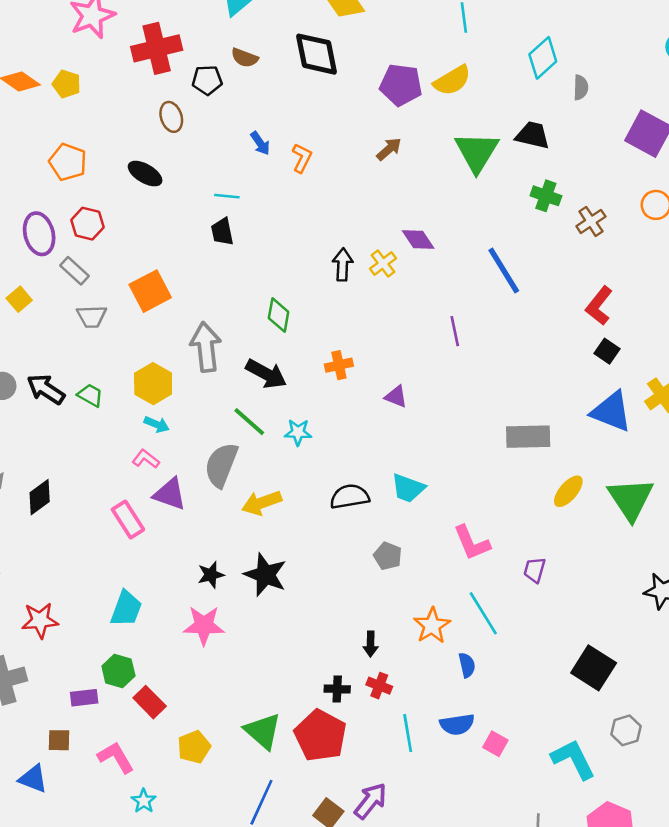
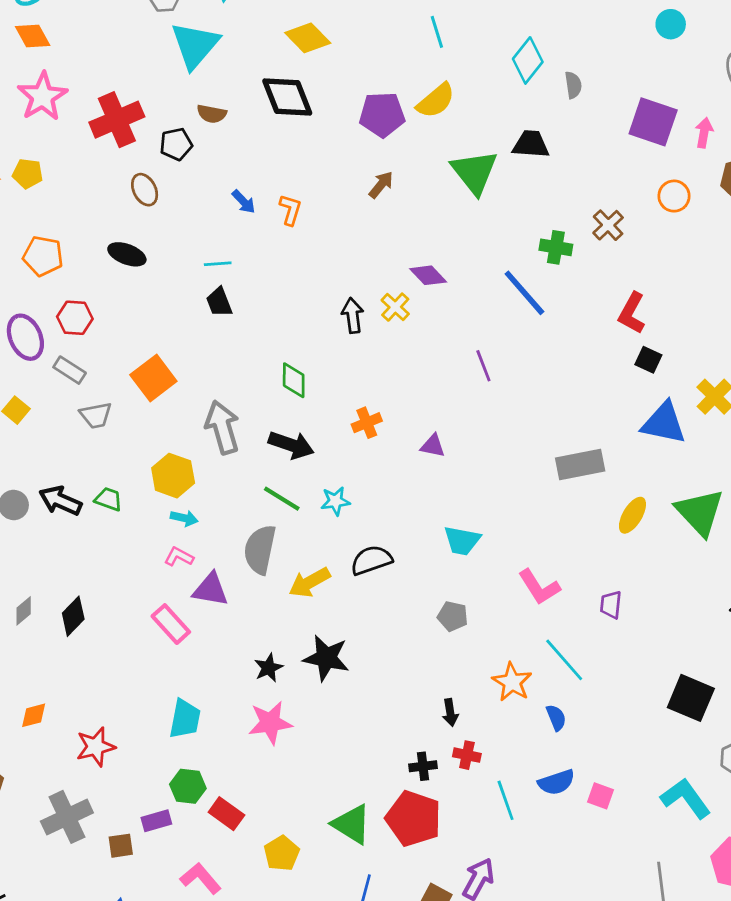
green cross: (546, 196) -> (556, 247), moved
black semicircle: (350, 497) -> (371, 560), moved
brown square: (59, 740) -> (121, 846), moved

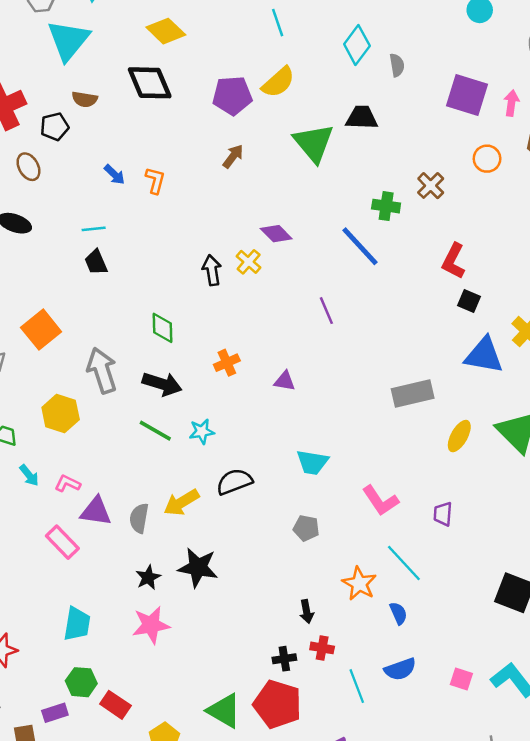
cyan arrow: (184, 518) -> (29, 475), moved, turned 40
gray semicircle: (260, 550) -> (139, 518), moved, size x0.7
pink square: (600, 796) -> (461, 679), moved

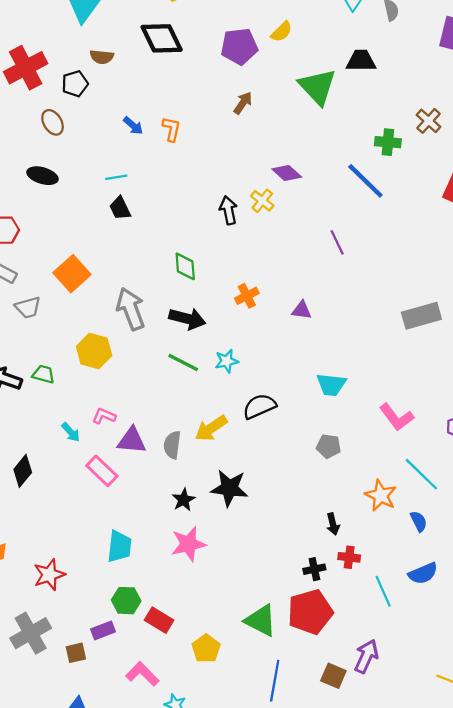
yellow semicircle: (278, 82) -> (282, 32), size x0.7
cyan arrow: (29, 475) -> (71, 432), moved
red pentagon: (278, 704) -> (310, 612), turned -30

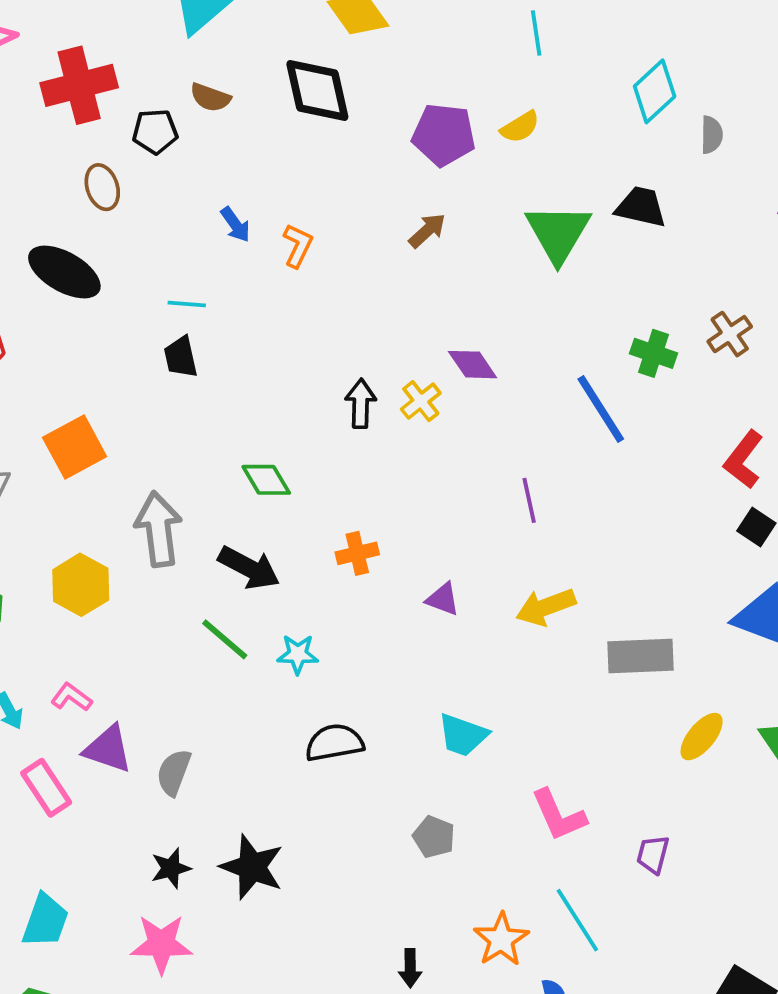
black ellipse: (42, 176) -> (64, 272), size x1.4
green diamond: (185, 266) -> (266, 480), turned -40
yellow arrow: (211, 428) -> (546, 607), moved

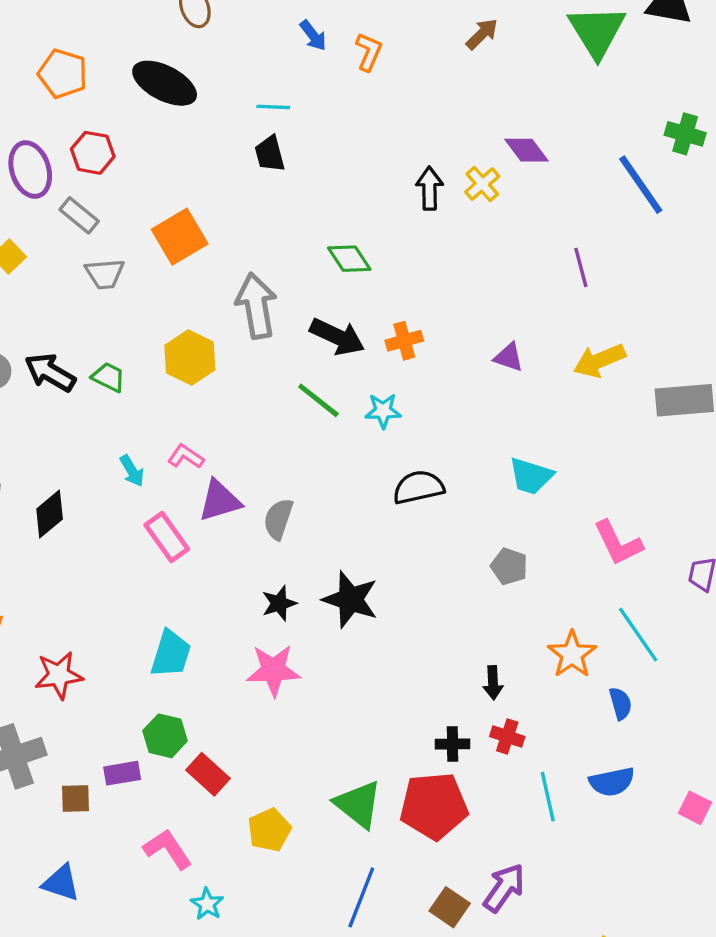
orange cross: (357, 553) -> (404, 341), moved
purple triangle: (108, 749) -> (220, 501), turned -33

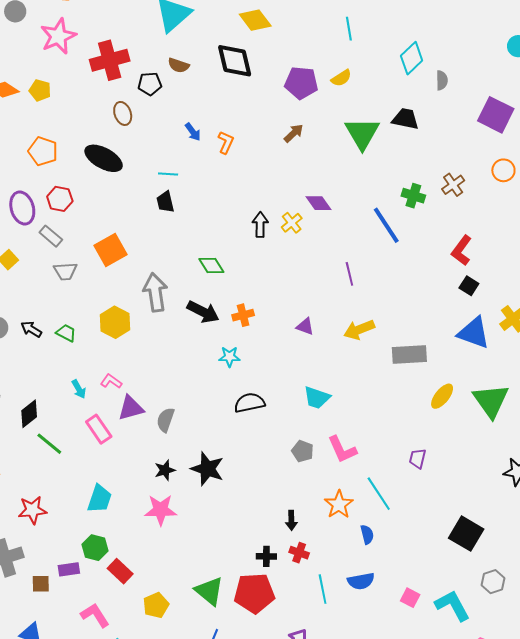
black arrow: (50, 372) -> (31, 329), size x0.7
green line: (318, 400) -> (49, 444), moved
pink L-shape: (618, 543) -> (342, 449), moved

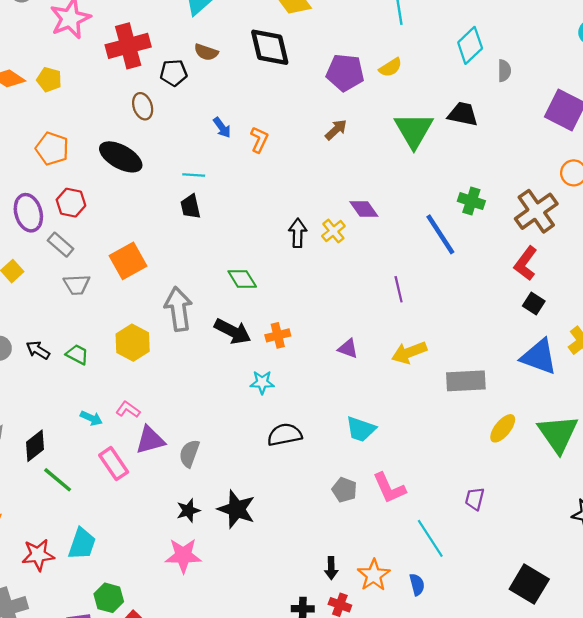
brown cross: (453, 185) -> (536, 211), moved, size x1.6
cyan arrow: (79, 389) -> (91, 418), turned -36
cyan trapezoid: (100, 499) -> (82, 544), moved
orange star: (339, 504) -> (374, 575), moved

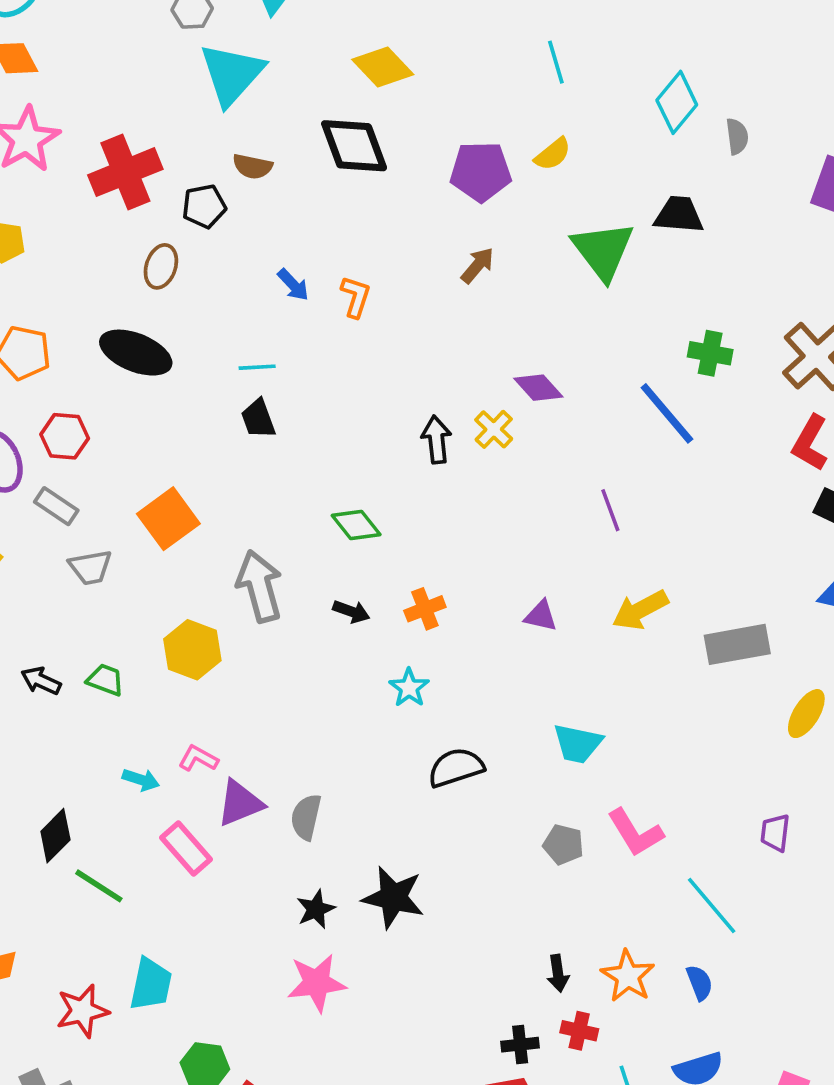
brown ellipse: (143, 106) -> (161, 266), turned 45
black arrow: (233, 331) -> (351, 611), size x0.6
cyan star: (262, 382) -> (409, 688), turned -30

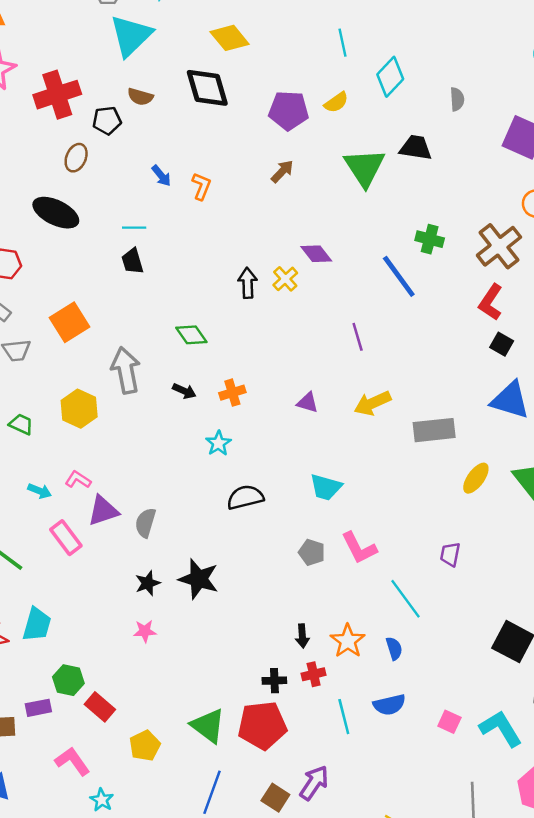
cyan diamond: (677, 102) -> (390, 77), moved
pink star: (317, 983) -> (145, 631), size x0.6
red cross: (579, 1031) -> (314, 674), turned -30

